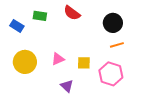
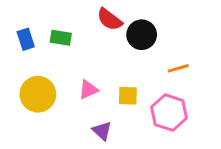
green rectangle: (40, 16) -> (61, 38), moved
black circle: (113, 23) -> (142, 35), moved
blue rectangle: (17, 26) -> (26, 39), turned 40

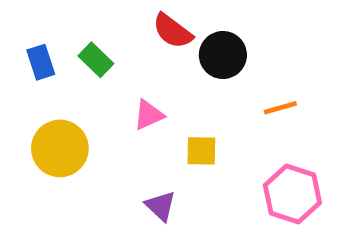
green rectangle: (61, 38) -> (96, 60), turned 35
pink triangle: (88, 90) -> (149, 115), moved
pink hexagon: (169, 113) -> (292, 194), moved

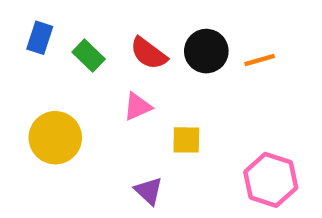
red semicircle: (173, 31) -> (149, 53), moved
blue rectangle: (41, 62) -> (40, 38), moved, turned 36
orange line: (280, 108) -> (260, 60), moved

